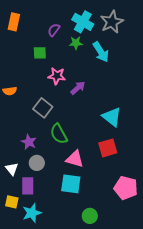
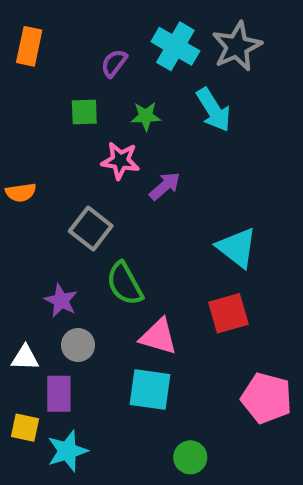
green star: (76, 43) -> (146, 116), moved
white triangle: (12, 169) -> (25, 358), turned -48

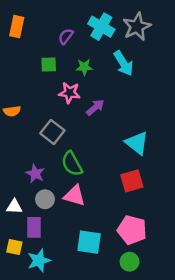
pink triangle: (158, 337) -> (74, 196), moved
cyan square: (150, 390) -> (89, 242), moved
pink pentagon: (267, 398) -> (132, 230), moved
green circle: (190, 457) -> (130, 262), moved

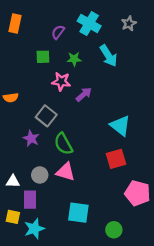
gray star: (137, 27) -> (129, 24), moved, size x0.6
purple star: (35, 174) -> (31, 138), moved
pink pentagon: (132, 230) -> (137, 193), moved

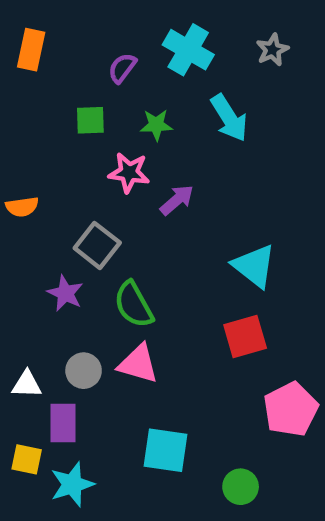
pink pentagon: (137, 193) -> (291, 409), turned 30

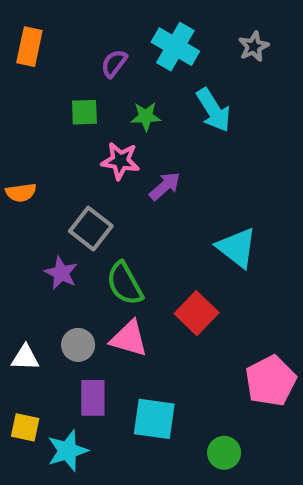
red square: (245, 336) -> (197, 313), moved, turned -30
purple rectangle: (63, 423) -> (93, 398), moved

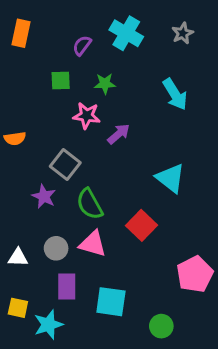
cyan arrow: (213, 110) -> (175, 94), moved

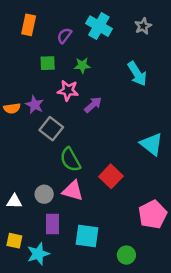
orange rectangle: (21, 33) -> (29, 25), moved
cyan triangle: (170, 178) -> (151, 144), moved
purple star: (44, 196) -> (35, 105), moved

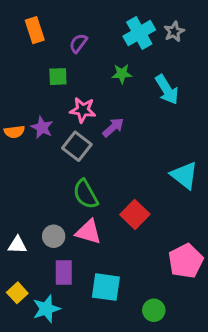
orange rectangle: (29, 25) -> (35, 30), turned -30
cyan cross: (99, 26) -> (139, 33), moved, turned 30
green star: (82, 65) -> (122, 74), moved
gray square: (51, 129) -> (77, 146), moved
yellow square: (14, 241) -> (17, 293), turned 35

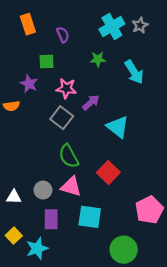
purple semicircle: (78, 43) -> (63, 35), turned 119
purple star: (42, 127) -> (29, 84), moved
cyan triangle: (184, 175) -> (118, 127), moved
cyan square: (106, 287) -> (90, 217), moved
green circle: (154, 310) -> (124, 250), size x1.5

